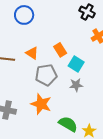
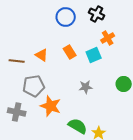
blue circle: (24, 15) -> (66, 17), moved
cyan square: (76, 64) -> (94, 55), moved, turned 35
gray pentagon: (46, 75) -> (34, 86), moved

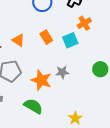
orange star: (51, 106) -> (41, 80), moved
green semicircle: (78, 126) -> (33, 106), moved

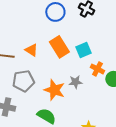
orange cross: (84, 23) -> (97, 69), moved, turned -32
orange rectangle: (46, 37) -> (59, 47), size x1.5

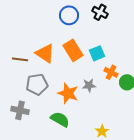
orange triangle: (31, 50) -> (45, 53), size x1.5

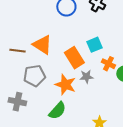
orange rectangle: (73, 50) -> (74, 58), moved
green semicircle: (60, 119) -> (57, 111), turned 102

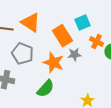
gray pentagon: (34, 76) -> (22, 54), turned 30

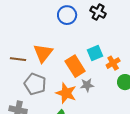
orange triangle: (30, 23) -> (43, 53), turned 35
orange cross: (96, 42) -> (113, 63), moved, turned 32

